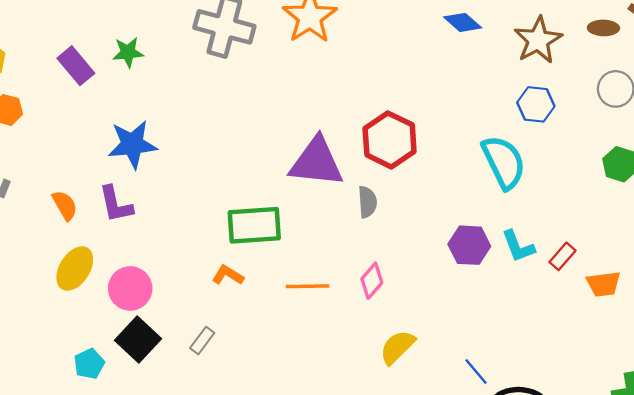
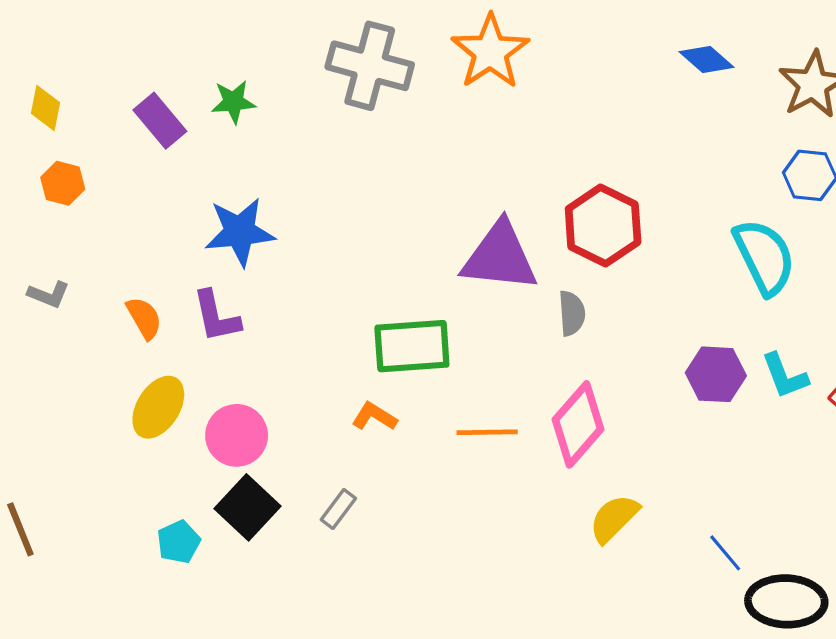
pink diamond: (372, 281) -> (578, 424), size x1.6

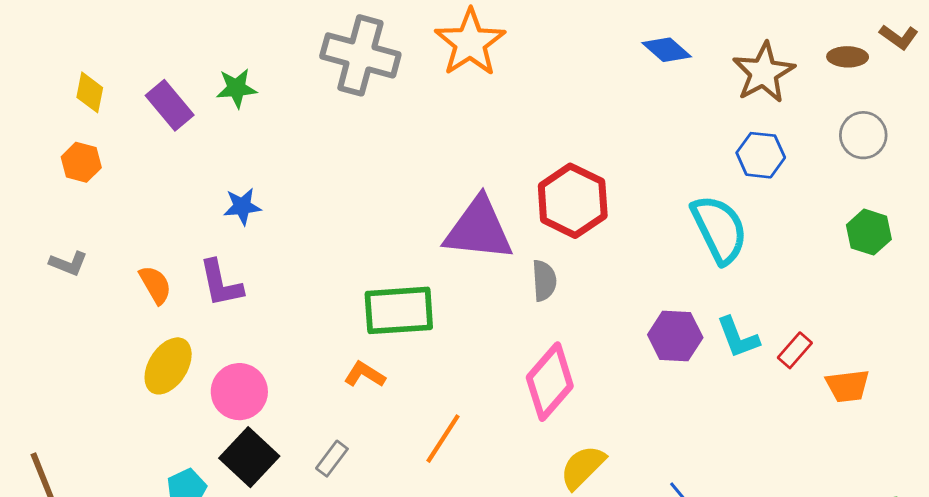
yellow diamond: (46, 108) -> (90, 92), moved
blue star: (240, 232) -> (242, 206), size x0.6
orange line: (487, 432) -> (443, 439), moved, turned -56

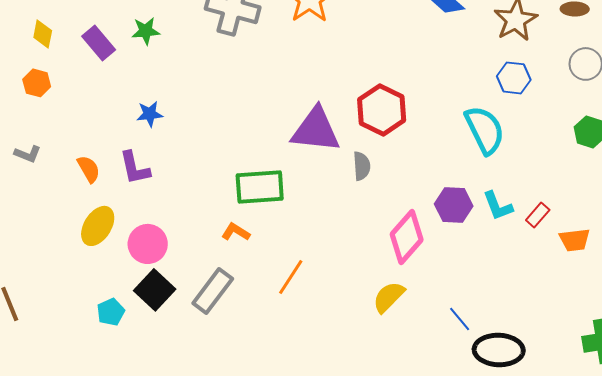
pink diamond: (550, 382) -> (407, 237), moved
gray rectangle: (332, 459) -> (213, 291), size x1.8

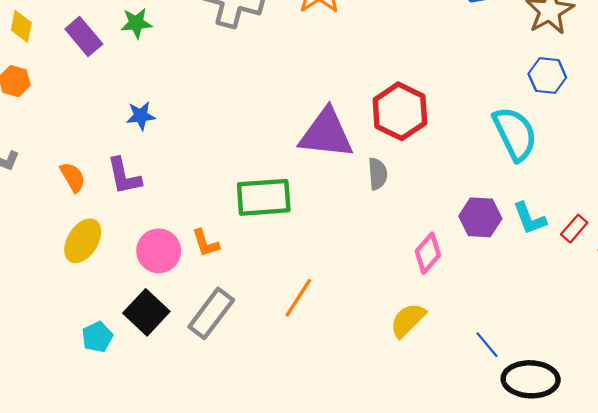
orange L-shape: (236, 232) -> (206, 243), moved, turned -140
pink diamond: (407, 237) -> (428, 253), size x0.7
pink circle: (148, 244) -> (159, 251), moved

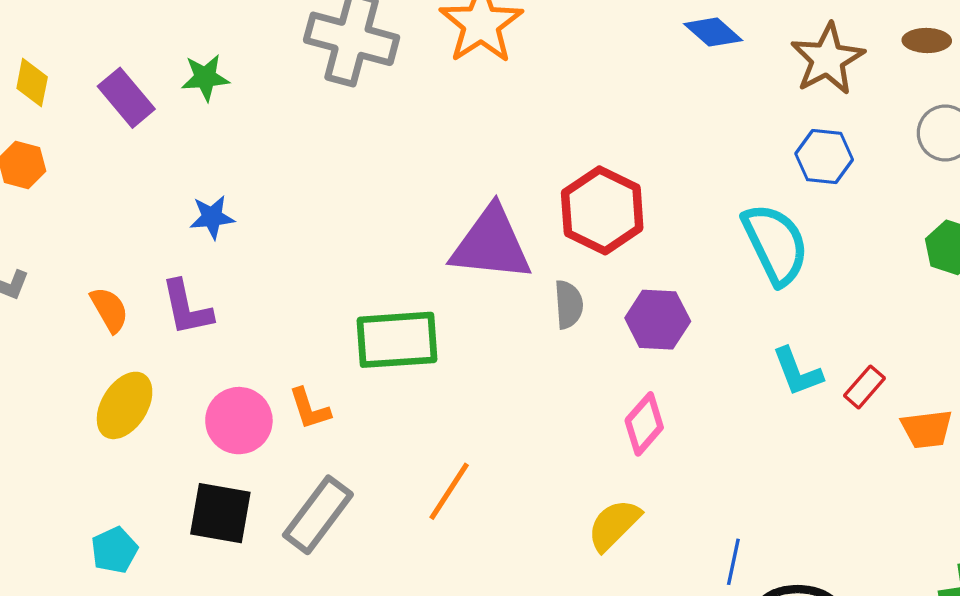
purple hexagon: (480, 217) -> (658, 320), moved
black square: (146, 312) -> (220, 513), turned -33
cyan pentagon: (97, 337) -> (114, 550), moved
blue line: (487, 345) -> (733, 562), turned 52

